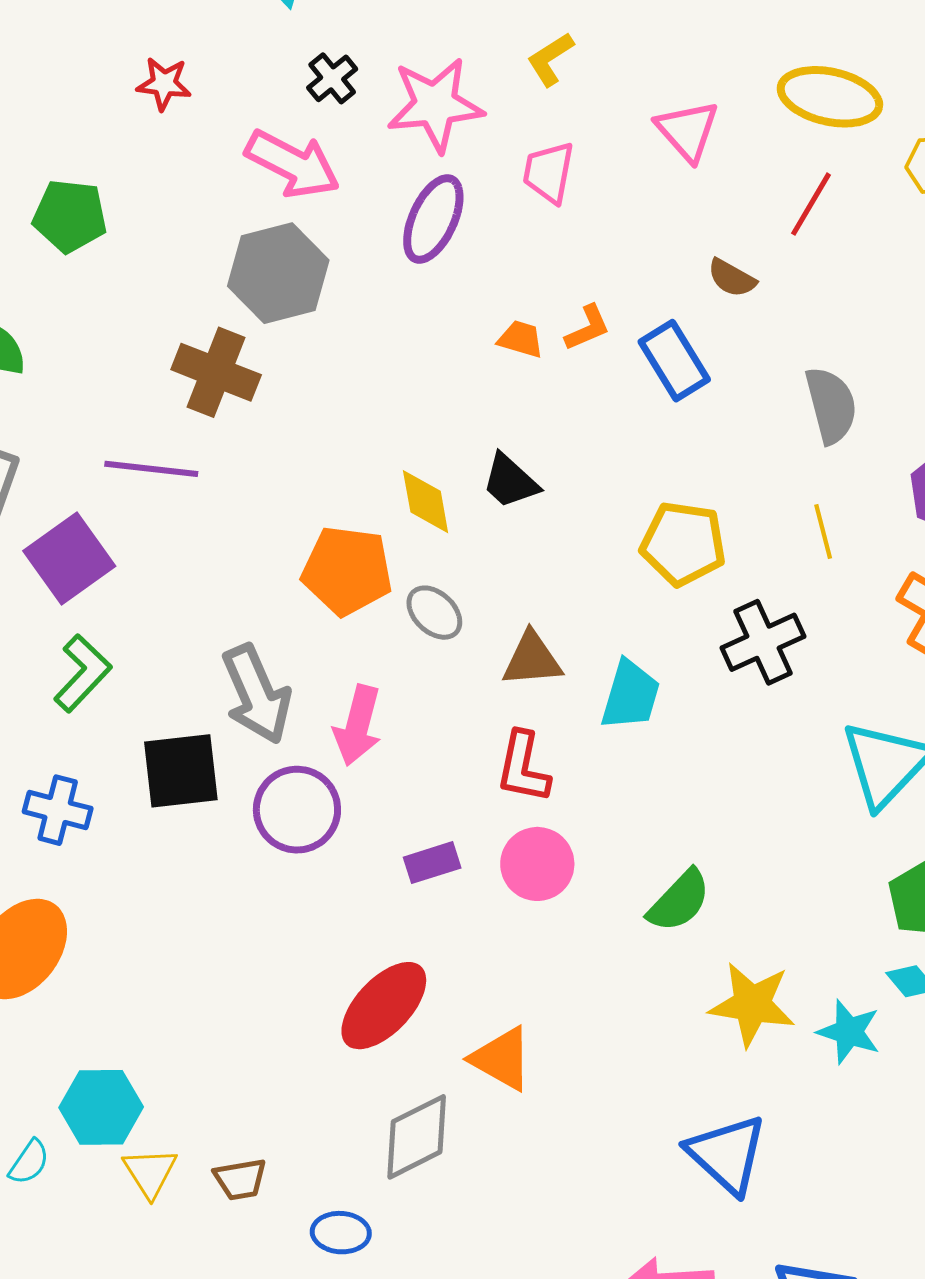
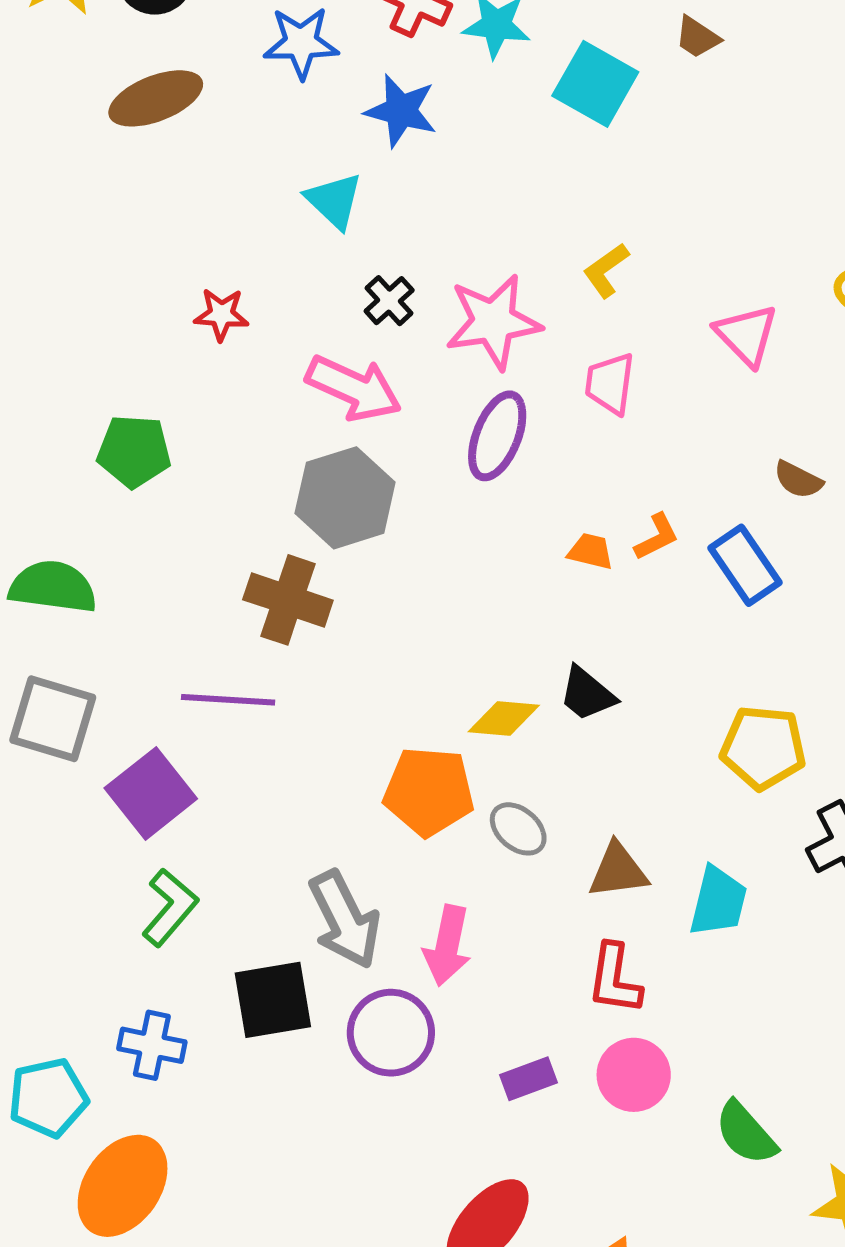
yellow diamond: (426, 502) -> (504, 719), turned -72
green semicircle: (679, 901) -> (746, 1133), moved, turned 98

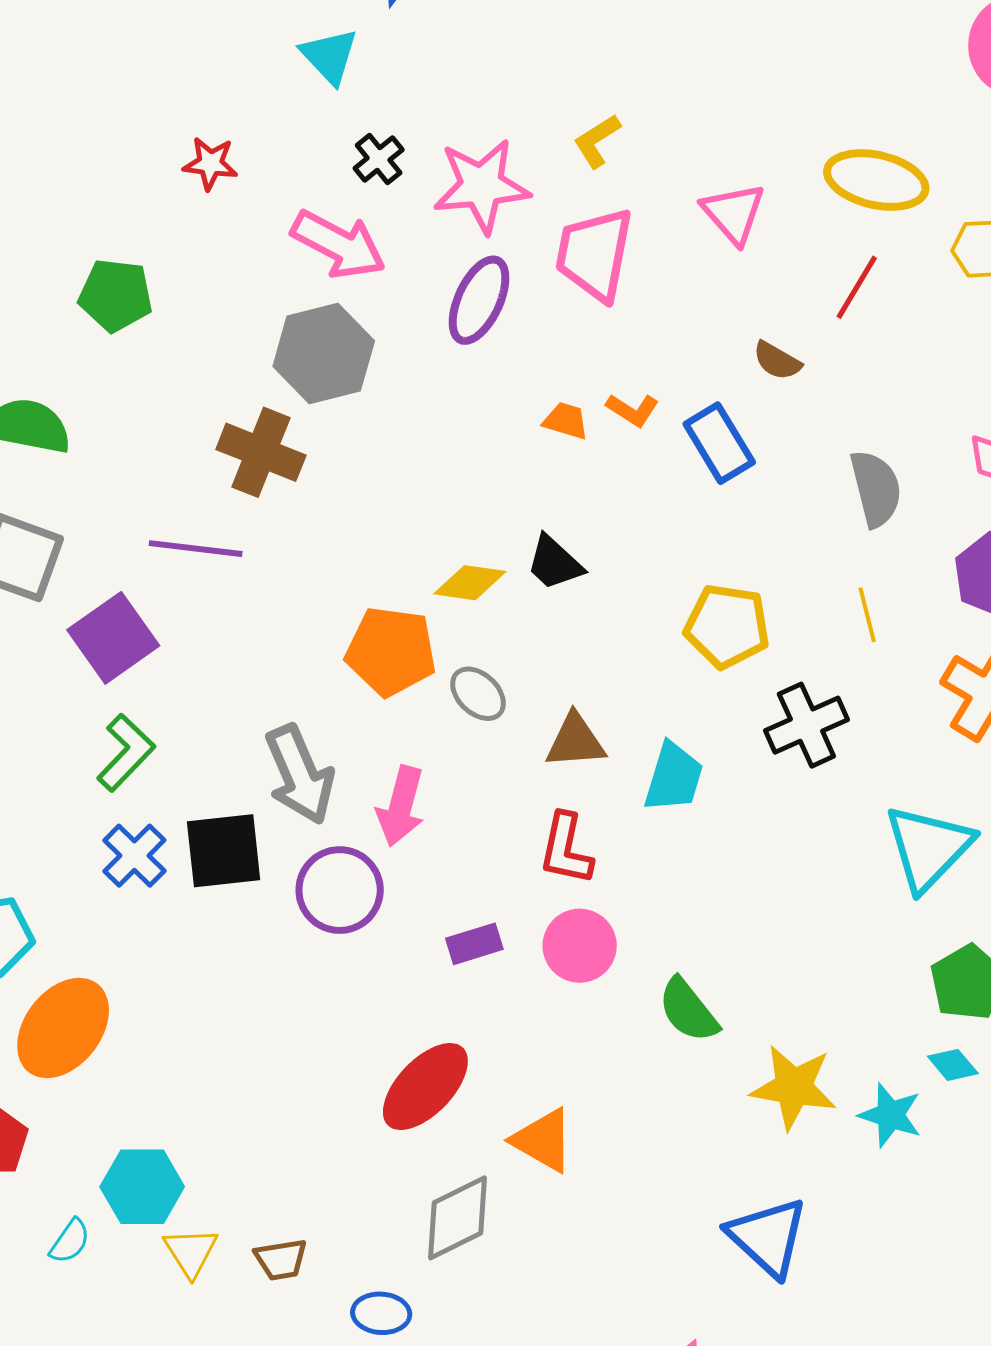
pink trapezoid: (610, 384) -> (595, 254), size x1.5
orange L-shape: (657, 537) -> (633, 410), turned 56
blue cross: (152, 1045) -> (134, 856), moved, turned 30

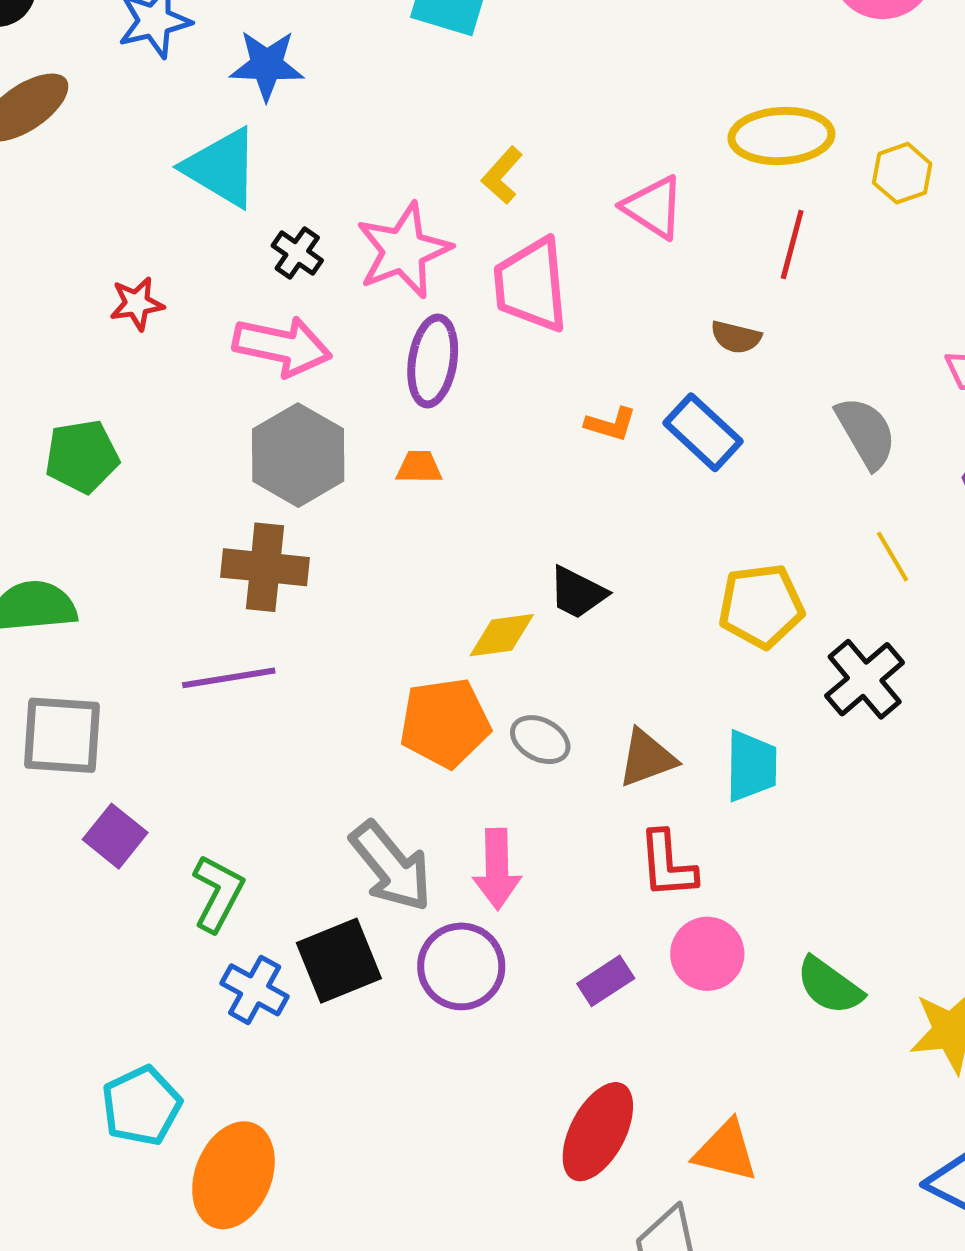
cyan triangle: (329, 56) -> (222, 168), size x1.4
orange trapezoid: (566, 421) -> (419, 467), moved
purple square: (113, 638) -> (115, 836), moved, size x0.7

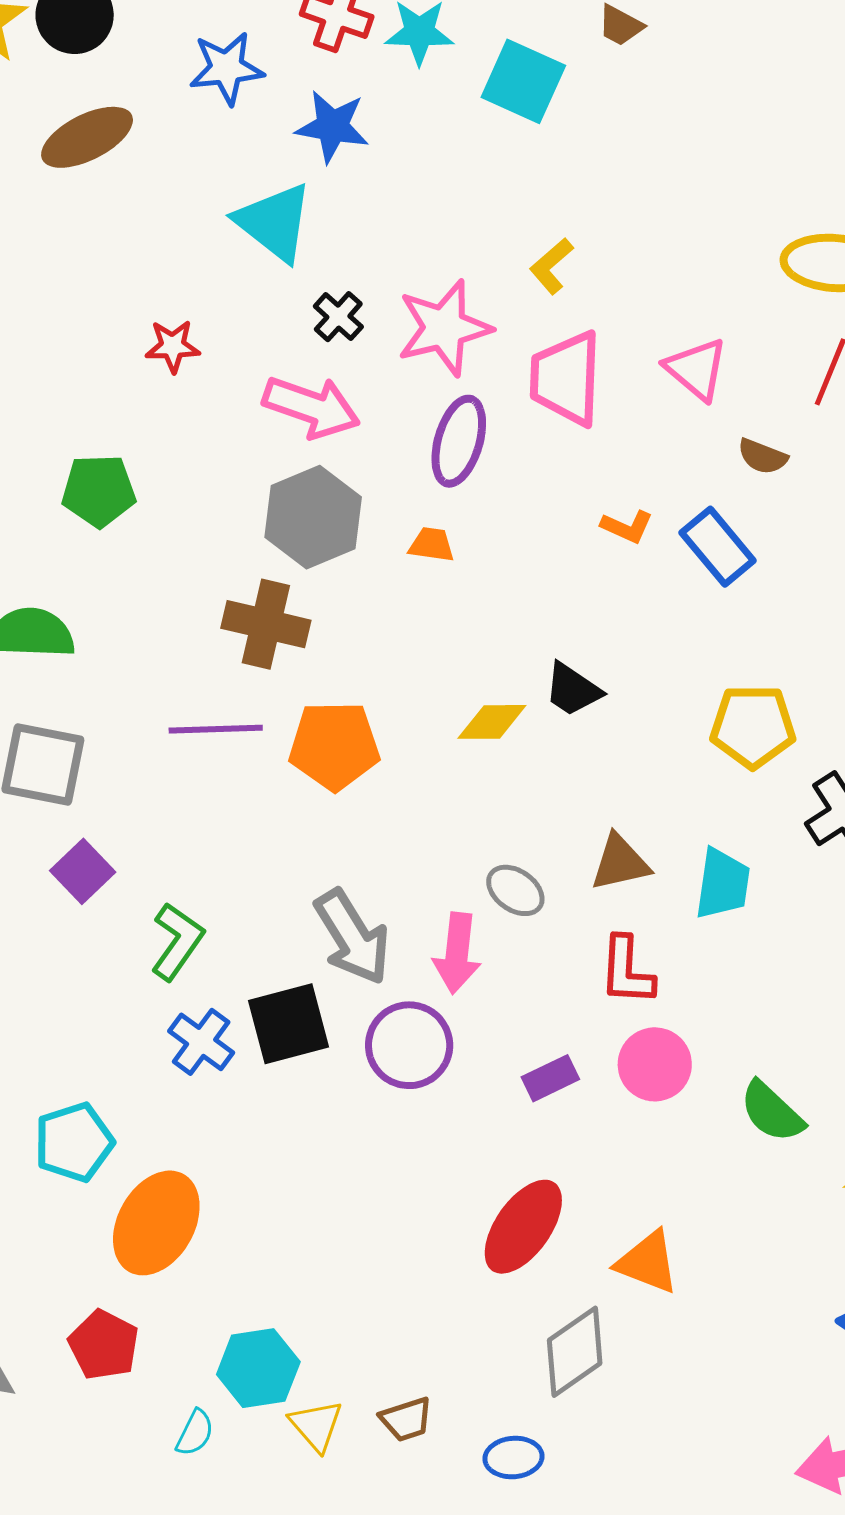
pink triangle: (653, 207) -> (696, 369), moved
orange pentagon: (445, 723) -> (334, 746), moved
gray ellipse: (540, 740) -> (515, 890), moved

